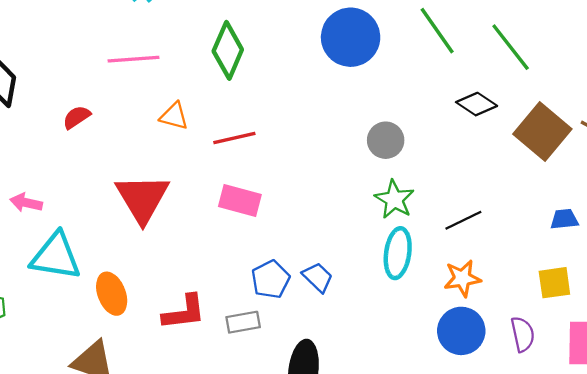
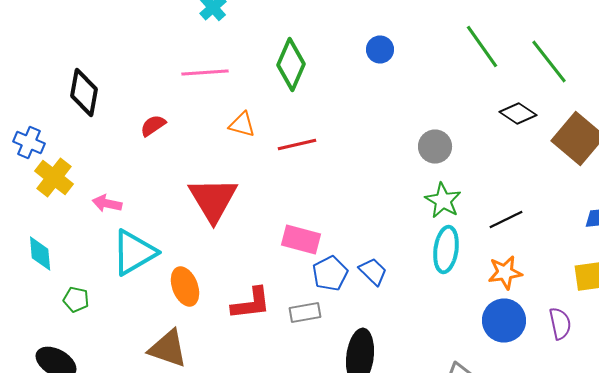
blue circle: (351, 37) -> (380, 50), moved, size x0.5
pink rectangle: (240, 200) -> (301, 240), moved
cyan triangle: (56, 256) -> (134, 252), turned -39

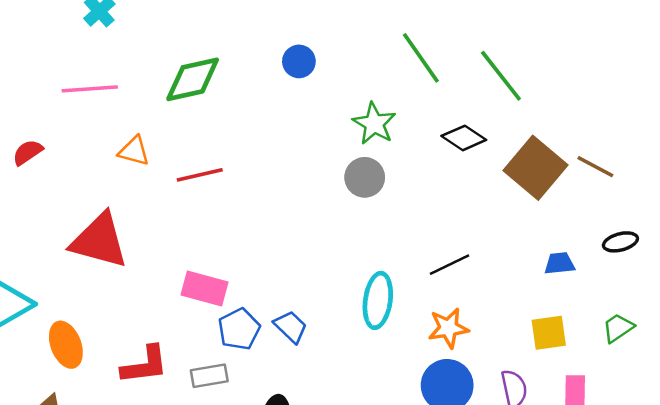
green diamond: (291, 64) -> (193, 79), turned 54
red triangle: (213, 200) -> (99, 241), turned -44
green star: (443, 200) -> (374, 124), moved

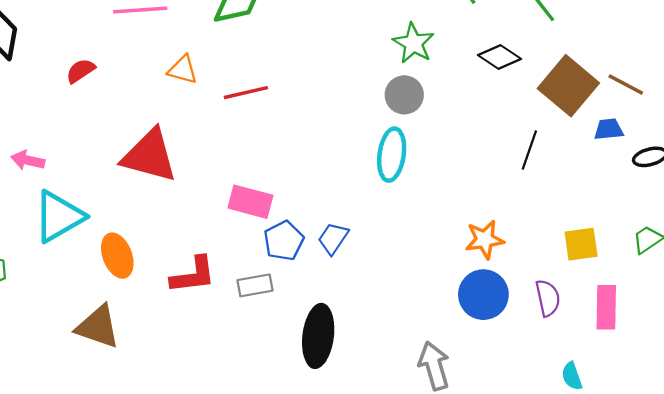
blue trapezoid: (559, 263) -> (609, 129), moved
black line: (450, 265) -> (529, 150), moved, turned -45
cyan ellipse: (378, 300) -> (392, 155), moved
blue trapezoid: (291, 327) -> (333, 238), turned -100

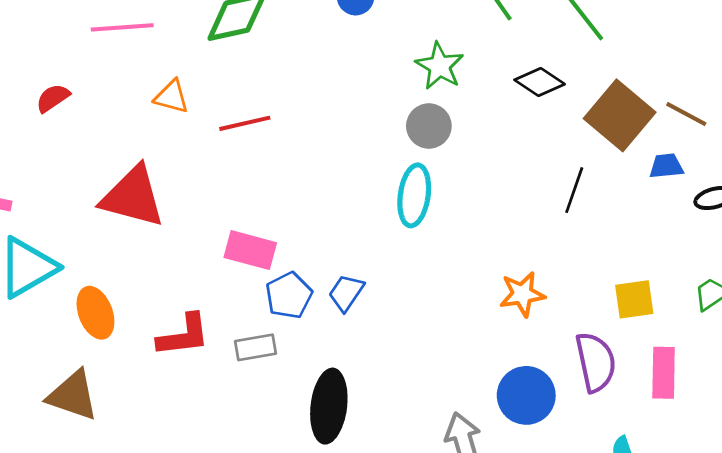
blue circle: (483, 295) -> (526, 395), moved
purple semicircle: (548, 298) -> (596, 362), size x1.4

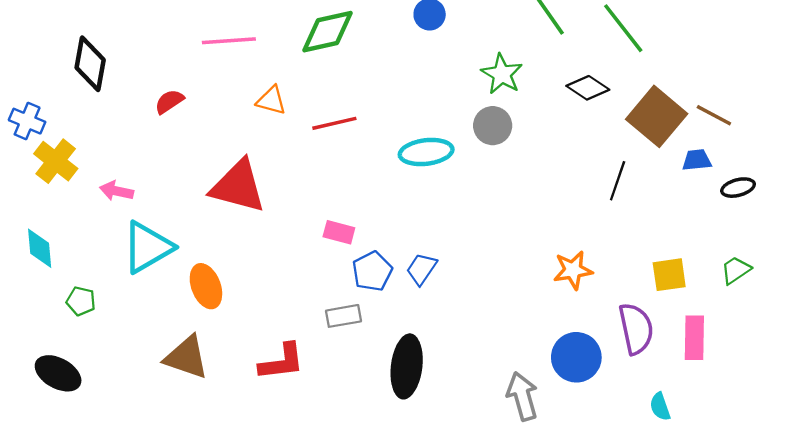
cyan ellipse: (414, 195) -> (426, 152), moved, turned 75
pink rectangle: (250, 250) -> (339, 232), size x0.7
red L-shape: (183, 335) -> (282, 362), moved

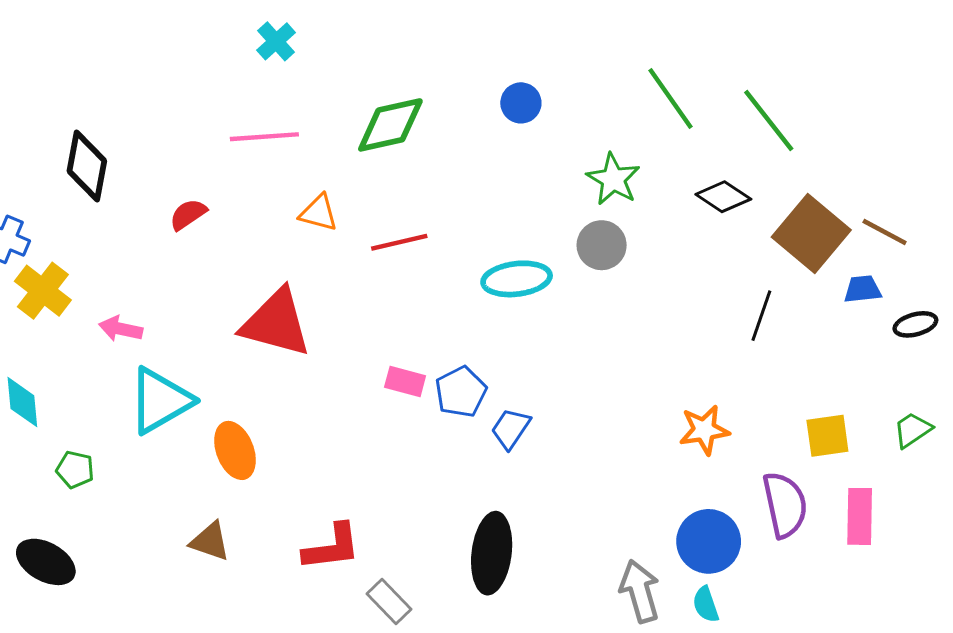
blue pentagon: (372, 271) -> (461, 392), moved
gray rectangle: (344, 316) -> (389, 602), moved, turned 56
brown triangle: (186, 357) -> (210, 541), size x0.7
cyan semicircle: (660, 407) -> (706, 604), moved

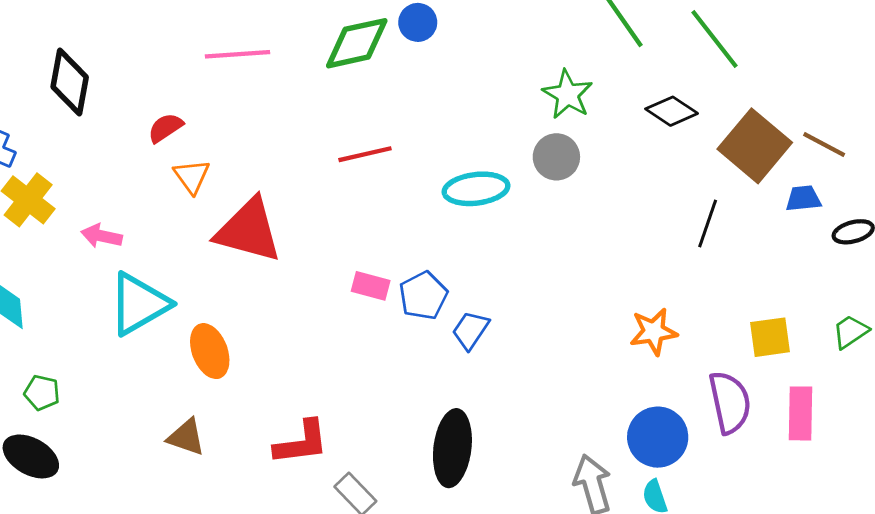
blue circle: (521, 103) -> (418, 22), moved
orange triangle: (319, 213) -> (192, 176), moved, turned 39
green pentagon: (75, 470) -> (42, 393), moved

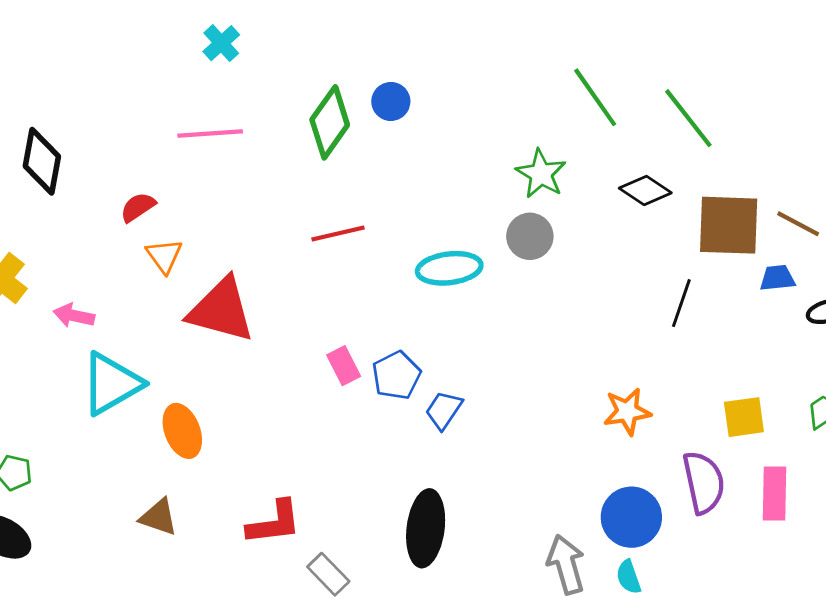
green diamond: (357, 43) -> (330, 122), turned -42
brown square: (755, 146) -> (729, 225), turned -38
pink rectangle: (371, 286) -> (344, 366), turned 48

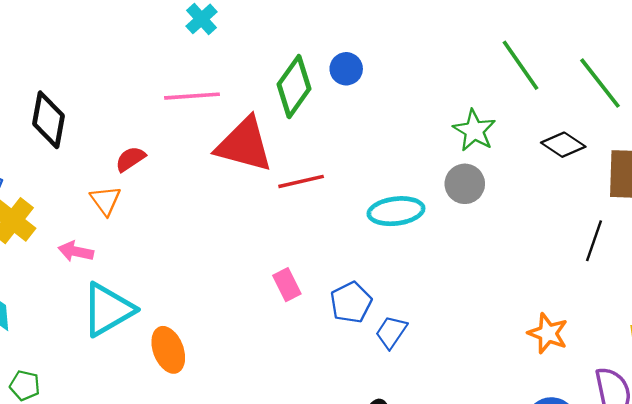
orange triangle: (164, 256) -> (105, 200), moved
red triangle: (221, 310) -> (244, 145), moved
pink rectangle: (344, 366) -> (287, 285), moved
orange star: (627, 411) -> (548, 333), turned 30

